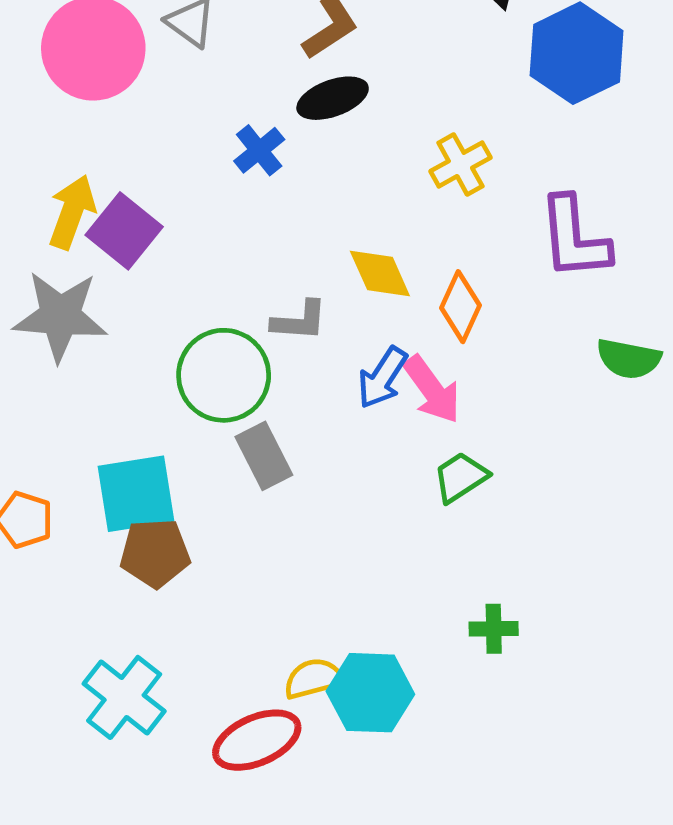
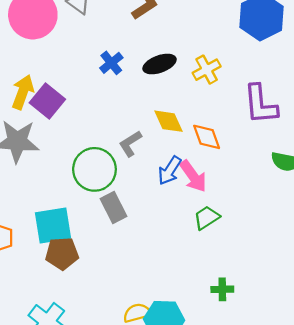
black ellipse: (333, 98) -> (160, 64), moved
orange diamond: (460, 307) -> (207, 137), turned -44
gray L-shape: (299, 321) -> (130, 144), turned 144

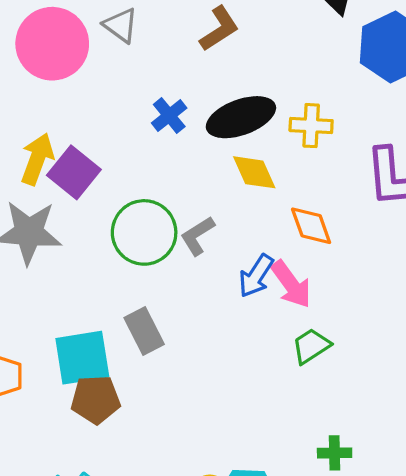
black ellipse: (160, 64) -> (241, 117), size x1.4
yellow cross: (207, 70) -> (311, 126), turned 32
yellow diamond: (168, 121) -> (254, 172), moved
green circle: (94, 169) -> (144, 232), moved
gray rectangle: (114, 208) -> (144, 331), moved

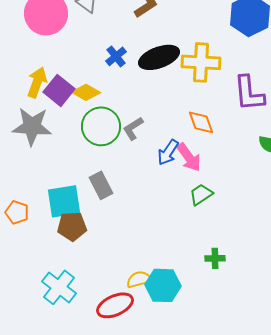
yellow cross: (311, 126) -> (201, 62), size x1.5
yellow diamond: (254, 172) -> (86, 92), moved, turned -36

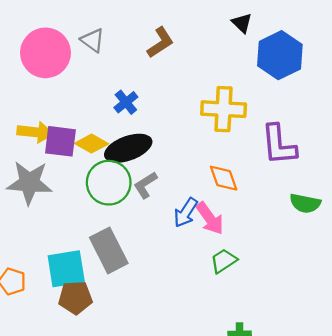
black ellipse: (159, 57) -> (128, 148), moved
yellow arrow: (37, 82) -> (35, 132), turned 76
purple square: (59, 90) -> (60, 141), turned -32
gray rectangle: (101, 185) -> (109, 250), size x1.4

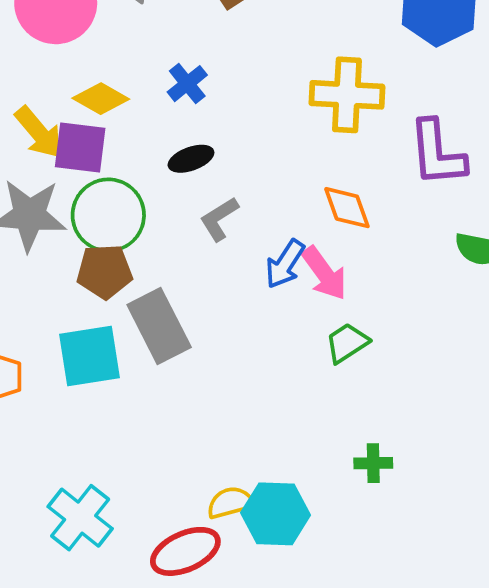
yellow arrow: (35, 132) -> (39, 132), turned 44
yellow diamond: (91, 144) -> (101, 99), moved
black ellipse: (128, 148) -> (191, 159), size x0.6
green circle: (109, 183) -> (108, 215), moved
brown pentagon: (75, 298) -> (105, 271), moved

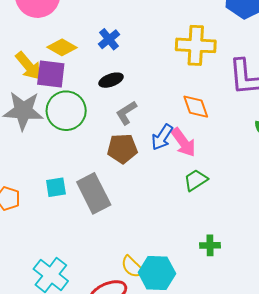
brown pentagon: (105, 271) -> (122, 148), moved
gray rectangle: (159, 326) -> (94, 193), moved
cyan square: (90, 356) -> (56, 187), size x0.6
yellow semicircle: (230, 503) -> (132, 267), turned -120

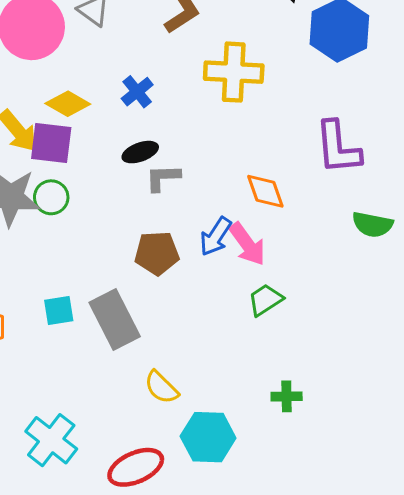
yellow cross: (196, 45) -> (234, 72), moved
green circle: (66, 111) -> (51, 197), moved, size x0.6
gray L-shape: (126, 113) -> (163, 178), moved, turned 30
yellow semicircle: (132, 267) -> (161, 387), moved

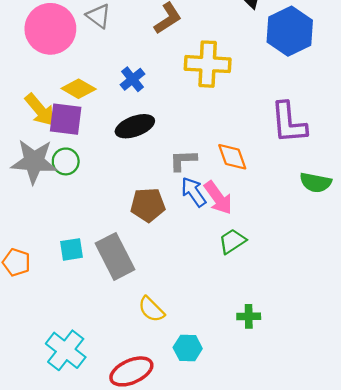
black ellipse: (140, 152) -> (135, 126), size x1.4
gray L-shape: (163, 178) -> (183, 160), moved
blue arrow: (216, 237) -> (194, 192), turned 112
cyan hexagon: (208, 437) -> (188, 348), size x0.7

